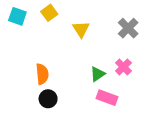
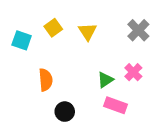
yellow square: (49, 13) -> (53, 28), moved
cyan square: (17, 16) -> (22, 40), moved
black circle: (48, 99) -> (65, 112), moved

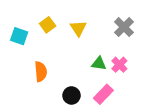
green triangle: (105, 80) -> (99, 64), moved, turned 42
pink rectangle: (116, 105) -> (103, 94), turned -66
black circle: (65, 112) -> (72, 95), moved

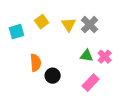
gray cross: (124, 27) -> (90, 25), moved
cyan square: (19, 36) -> (17, 32), turned -35
black circle: (72, 95) -> (53, 76), moved

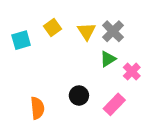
green triangle: (87, 56) -> (108, 59), moved, turned -40
orange semicircle: (36, 63) -> (37, 108), moved
black circle: (53, 76) -> (79, 96), moved

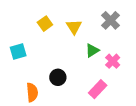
gray cross: (113, 31) -> (111, 20), moved
cyan square: (21, 40) -> (18, 52), moved
black circle: (79, 96) -> (58, 77), moved

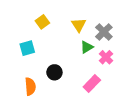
gray cross: (111, 20) -> (104, 32), moved
yellow triangle: (74, 27) -> (79, 25), moved
cyan square: (18, 52) -> (27, 48), moved

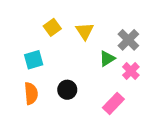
yellow triangle: (79, 25) -> (85, 31), moved
orange semicircle: (30, 86) -> (31, 93), moved

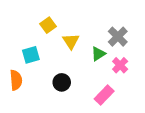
yellow triangle: (85, 31) -> (71, 41), moved
orange semicircle: (31, 93) -> (16, 80), moved

